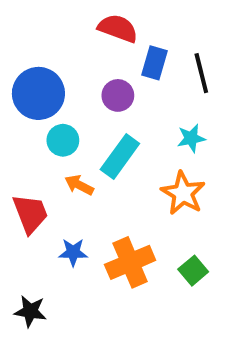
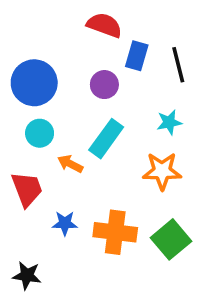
cyan circle: (63, 140) -> (40, 133), moved
orange star: (183, 193) -> (162, 171), turned -30
orange cross: (130, 262) -> (115, 232), turned 30
green square: (193, 271) -> (171, 239), size x1.5

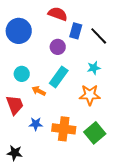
black line: (178, 65) -> (99, 36), turned -30
blue circle: (34, 83) -> (19, 31), moved

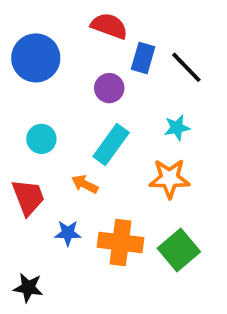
orange arrow: (39, 91) -> (85, 184), moved

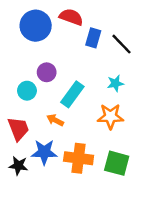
blue circle: (36, 58) -> (36, 26), moved
purple circle: (109, 88) -> (47, 72), moved
blue star: (68, 233) -> (44, 152), size x1.5
green square: (179, 250) -> (117, 163), turned -35
black star: (28, 288) -> (18, 166), moved

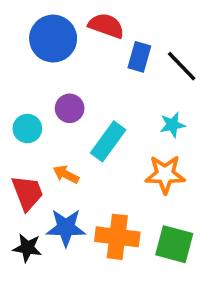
cyan circle: (27, 91) -> (27, 129), moved
orange arrow: (55, 120) -> (66, 174), moved

